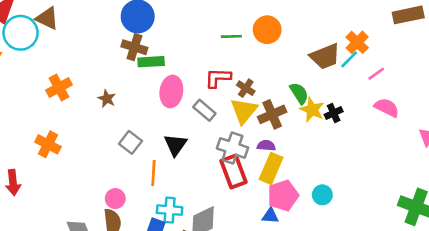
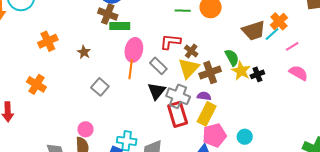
black triangle: (175, 145) -> (156, 91), moved
orange line: (153, 173) -> (131, 69), moved

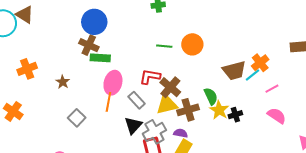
brown cross: (191, 51) -> (170, 87), size x1.5
yellow triangle: (189, 68) -> (167, 104), turned 30
gray cross: (178, 96) -> (154, 132), turned 35

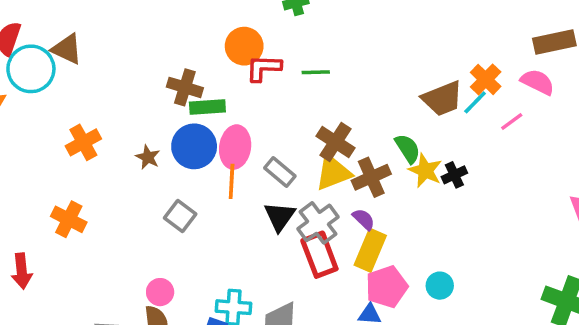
blue circle: (94, 22) -> (194, 146), moved
orange circle: (192, 44) -> (244, 46), moved
red L-shape: (150, 77) -> (264, 68), moved
pink semicircle: (277, 116) -> (538, 82), moved
purple semicircle: (181, 133) -> (364, 219), turned 40

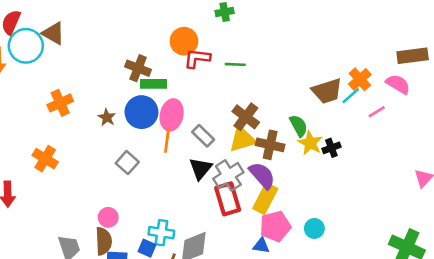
brown cross: (371, 177) -> (270, 145), turned 32
purple semicircle: (364, 219) -> (262, 175), size x1.6

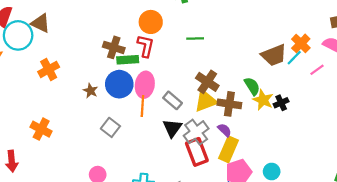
red L-shape: (197, 58) -> (146, 46), moved, turned 100
orange cross: (60, 103) -> (49, 69), moved
purple semicircle: (262, 175) -> (224, 130), size x0.6

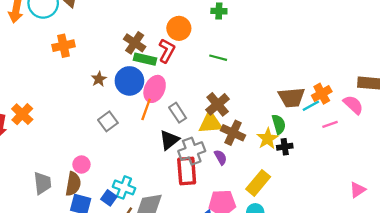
green semicircle: (252, 86) -> (279, 124), moved
orange cross: (41, 129) -> (22, 114), moved
yellow rectangle: (229, 149) -> (258, 183), moved

